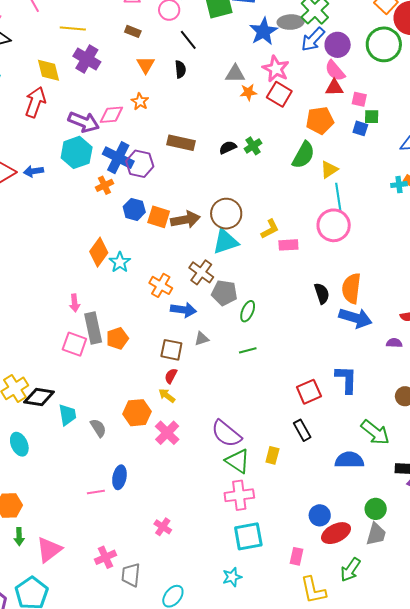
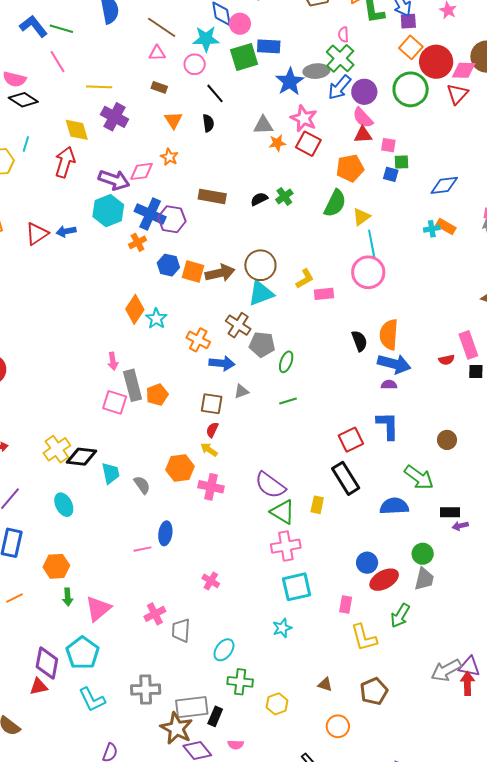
purple semicircle: (394, 343) -> (389, 385), moved
black rectangle: (302, 430) -> (346, 478), size x1.5
pink cross: (167, 433) -> (211, 487), turned -30

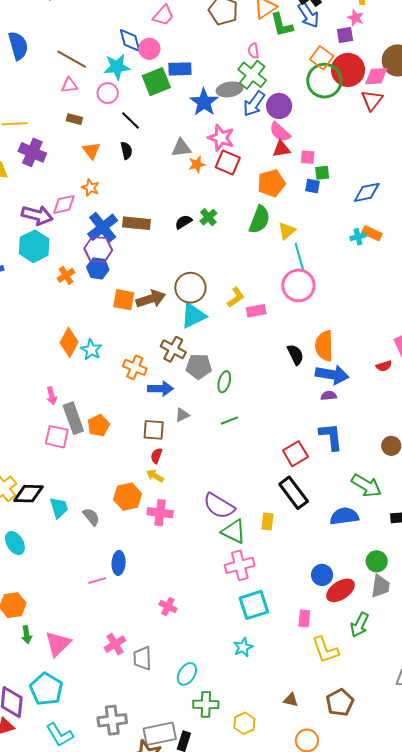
purple square: (408, 21) -> (345, 35), moved
green circle: (411, 89) -> (324, 81), moved
blue cross: (150, 214) -> (103, 227), moved, turned 32
blue hexagon: (168, 265) -> (98, 268), moved

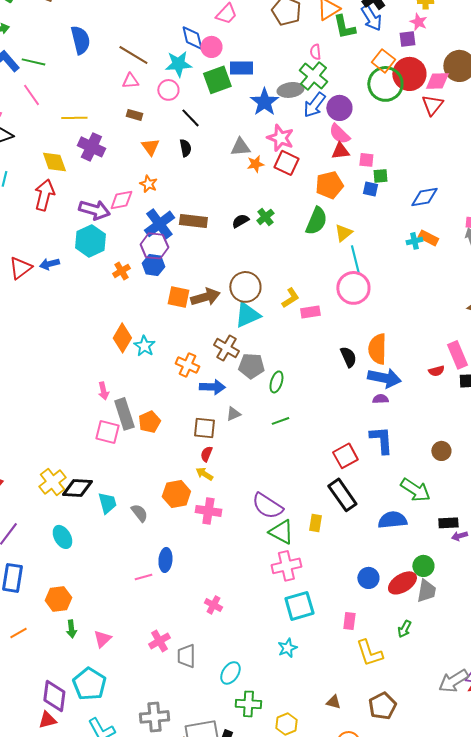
red ellipse: (340, 590) -> (402, 583), moved
green arrow: (360, 625) -> (404, 629), size x0.7
pink triangle: (58, 644) -> (102, 639), size x0.7

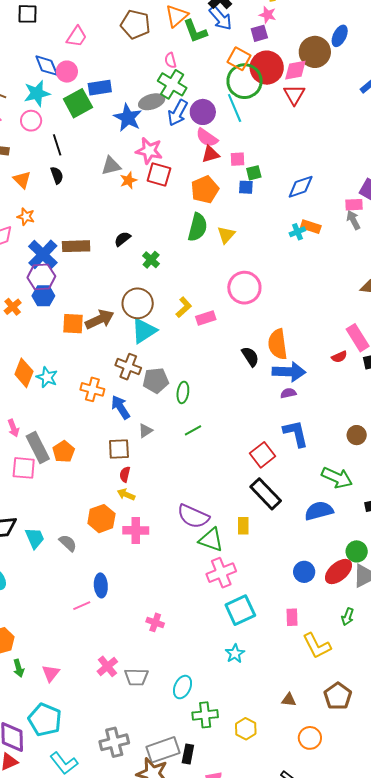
black line: (190, 118) -> (57, 145), turned 35
green cross: (265, 217) -> (151, 260), moved
cyan line: (355, 260) -> (235, 108), moved
blue arrow: (212, 387) -> (120, 407), turned -115
gray trapezoid: (186, 656) -> (136, 677), turned -80

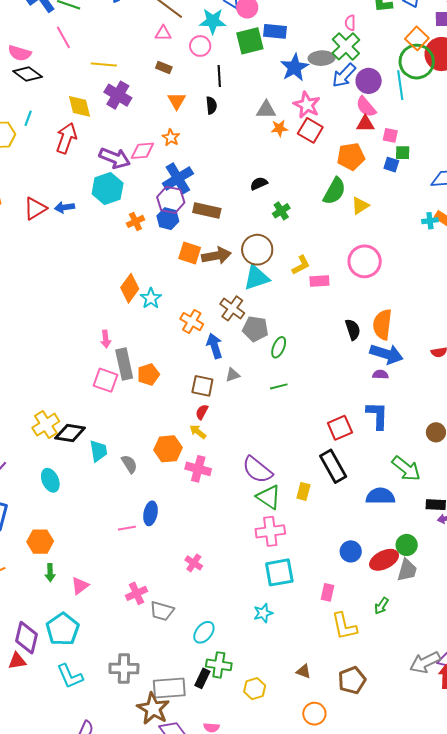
brown rectangle: (76, 246) -> (207, 210), moved
black rectangle: (188, 754) -> (202, 678), moved

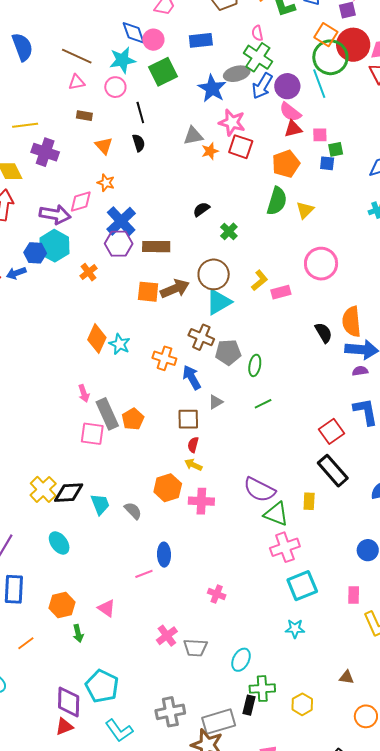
blue rectangle: (275, 31) -> (201, 40), moved
blue hexagon: (168, 219) -> (35, 253), moved
pink triangle: (80, 586) -> (107, 608), moved, turned -36
cyan star: (263, 613) -> (295, 629), turned 30

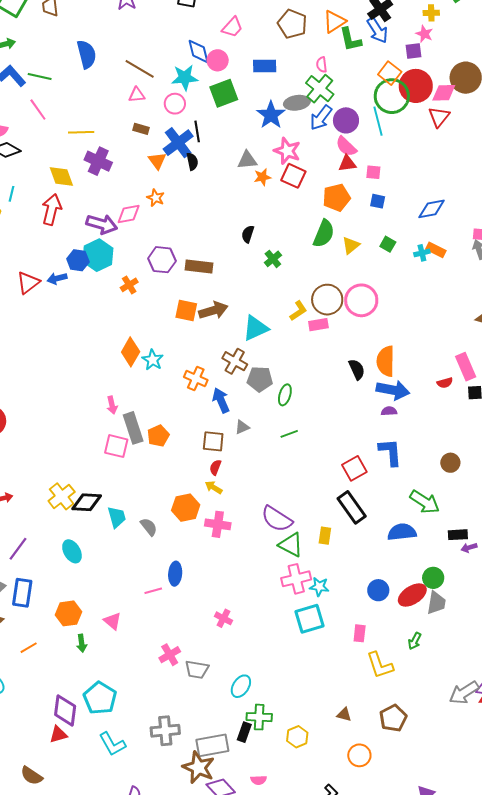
green square: (336, 149) -> (388, 244), moved, turned 35
black semicircle: (201, 209) -> (248, 234), turned -42
blue cross: (121, 221) -> (178, 143), moved
brown circle: (214, 274) -> (327, 300), moved
cyan star: (295, 629) -> (319, 587), moved

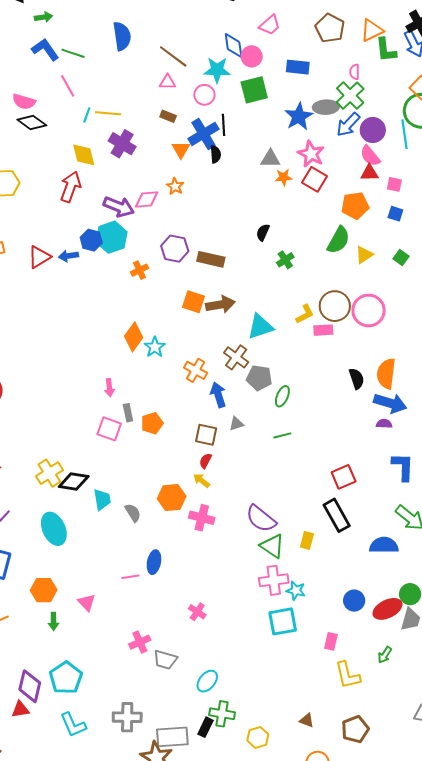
cyan line: (11, 194) -> (87, 115), moved
gray rectangle: (133, 428) -> (128, 413), size x0.6
blue L-shape: (390, 452) -> (403, 467), moved
cyan ellipse: (72, 551) -> (54, 529), size x1.4

